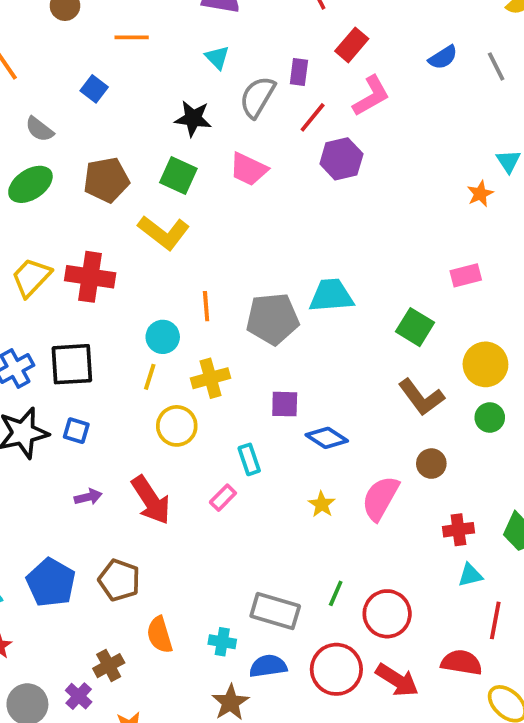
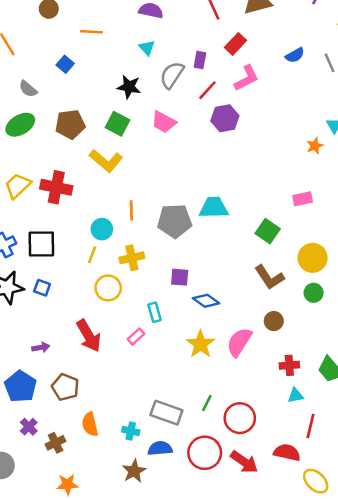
purple arrow: (88, 497) -> (41, 347), moved
yellow star: (322, 504) -> (201, 344), size x1.6
purple cross: (79, 696) -> (29, 427), moved

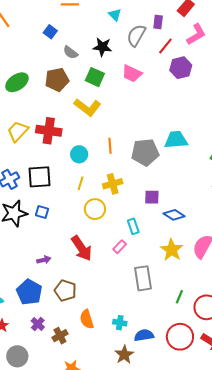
gray semicircle: (28, 89) -> (71, 52), moved
cyan circle: (102, 229) -> (79, 154), moved
gray rectangle: (166, 413) -> (143, 278), moved, turned 65

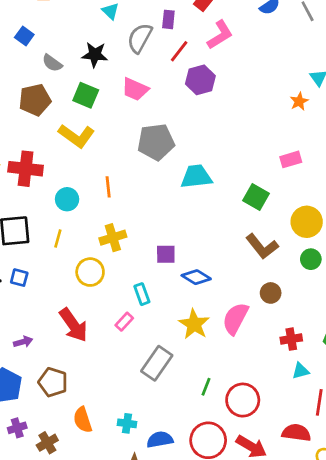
gray pentagon: (145, 152) -> (156, 142), moved
yellow line: (81, 183) -> (58, 238), moved
gray rectangle: (143, 278) -> (157, 363), turned 45
purple cross: (38, 324) -> (17, 428), turned 32

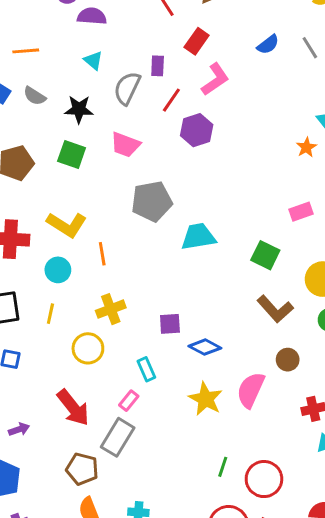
gray semicircle: (52, 63) -> (35, 96), moved
yellow L-shape: (77, 136) -> (67, 225), moved
gray rectangle: (157, 363) -> (118, 437), moved
brown pentagon: (53, 382) -> (82, 469), moved

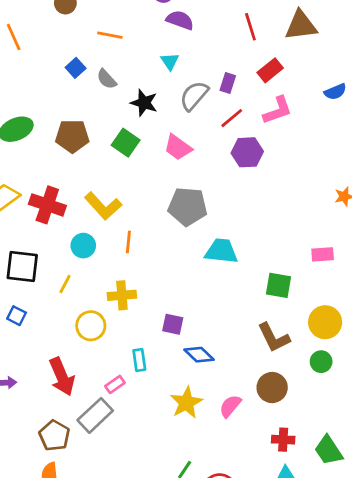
green square: (265, 255) -> (278, 285), turned -32
brown circle: (288, 360) -> (272, 388), size x1.4
pink semicircle: (251, 390) -> (230, 406), size x0.7

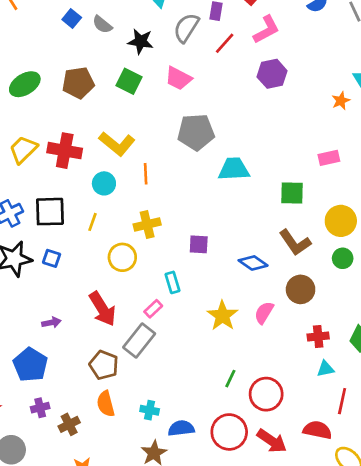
purple hexagon: (247, 152) -> (272, 74), moved
blue diamond: (199, 355) -> (253, 263), moved

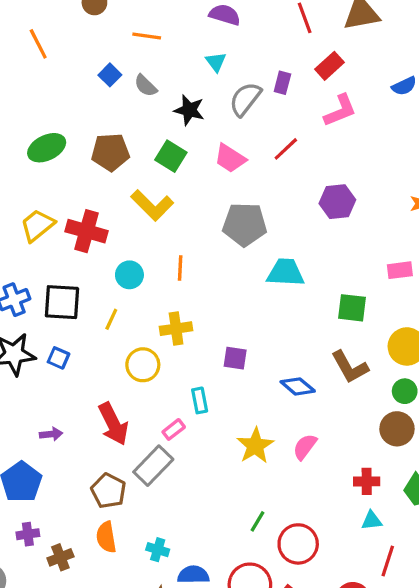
red line: (225, 43) -> (286, 149), moved
purple hexagon: (272, 74) -> (337, 202), moved
yellow L-shape: (117, 144) -> (152, 205), moved
brown circle: (301, 289) -> (397, 429), moved

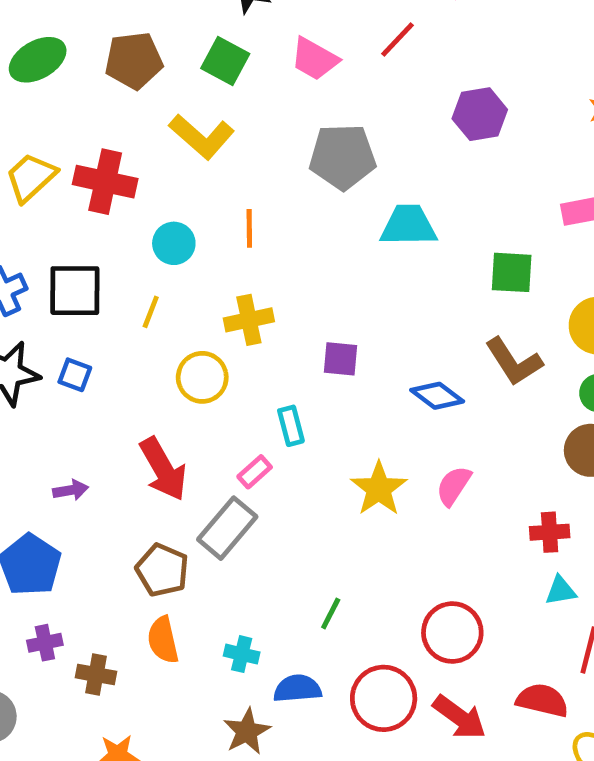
green line: (257, 521) -> (331, 613), moved
brown cross: (60, 557) -> (96, 675), turned 35

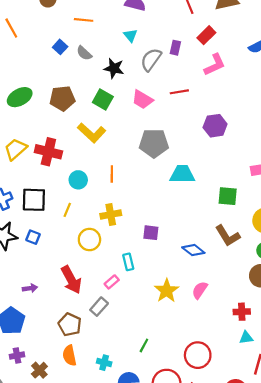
red line: (397, 40) -> (179, 92), turned 36
gray rectangle: (227, 528) -> (99, 307), size x0.7
brown cross: (96, 675) -> (39, 370), turned 35

